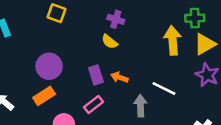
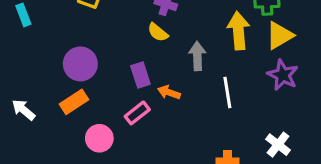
orange arrow: (119, 77) -> (169, 92), moved
white line: (164, 89) -> (227, 92), turned 55
gray arrow: (140, 106) -> (197, 56), moved

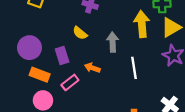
yellow semicircle: (158, 32) -> (80, 33), moved
purple rectangle: (140, 75) -> (62, 55), moved
orange rectangle: (74, 102) -> (40, 75), moved, turned 54

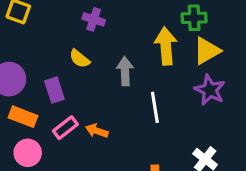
orange arrow: (92, 68) -> (97, 131), moved

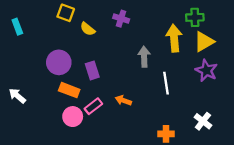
yellow semicircle: (80, 59) -> (88, 29), moved
pink rectangle: (65, 128) -> (93, 106), moved

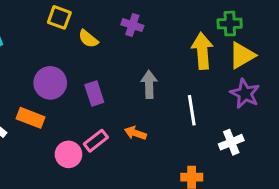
gray arrow: (144, 57) -> (149, 84), moved
orange rectangle: (69, 90) -> (30, 118), moved
white cross: (203, 121) -> (231, 142), moved, turned 30

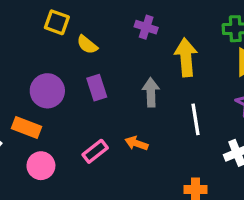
purple cross: (132, 25) -> (146, 27), moved
yellow arrow: (202, 51) -> (186, 57), moved
purple rectangle: (94, 94) -> (97, 88), moved
pink circle: (68, 154) -> (41, 166), moved

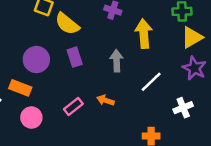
yellow semicircle: (87, 45) -> (67, 24), size x1.5
white line: (195, 119) -> (151, 82), turned 55

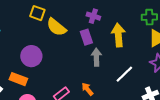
purple rectangle: (75, 57) -> (86, 37), moved
orange arrow: (105, 100) -> (87, 89), turned 32

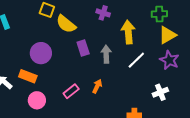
purple rectangle: (86, 37) -> (83, 48), moved
white line: (124, 74) -> (136, 60), moved
orange arrow: (87, 89) -> (97, 86), turned 64

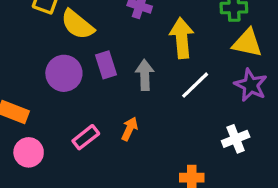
yellow triangle: (167, 35) -> (247, 43), turned 42
purple circle: (41, 53) -> (64, 73), moved

